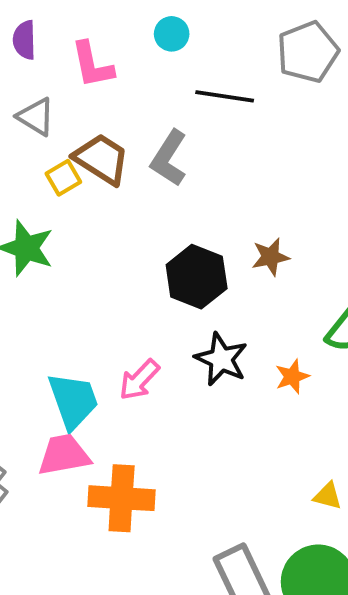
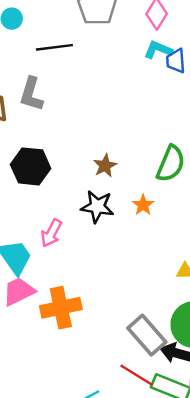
brown star: (271, 257) -> (105, 166), moved
black hexagon: (197, 277) -> (31, 166), moved

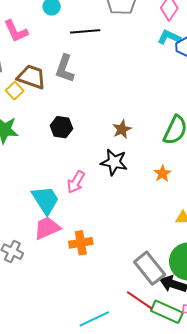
black hexagon: (31, 166) -> (61, 127), size x0.7
orange star: (143, 205) -> (162, 174), moved
orange cross: (61, 308) -> (81, 243), size x0.7

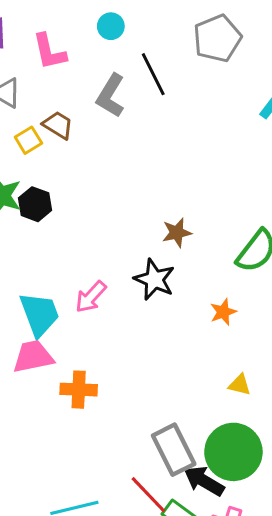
black line: (85, 31) -> (153, 74), turned 56
gray L-shape: (65, 69) -> (111, 96), moved
brown trapezoid: (31, 77) -> (58, 125), size x0.7
black hexagon: (61, 127) -> (35, 204), moved

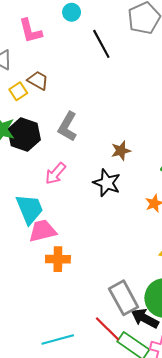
gray L-shape: (111, 96) -> (68, 127), moved
black hexagon: (35, 204) -> (24, 135), size x1.4
pink arrow: (91, 297) -> (55, 174), moved
pink trapezoid: (33, 357) -> (42, 231), moved

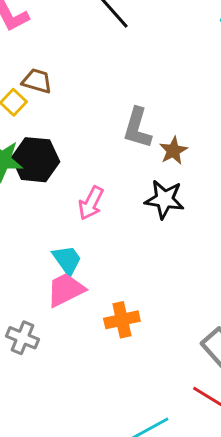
gray L-shape: (68, 127) -> (137, 128), moved
cyan trapezoid: (30, 209) -> (67, 260), size x0.7
pink trapezoid: (42, 231) -> (66, 290), moved

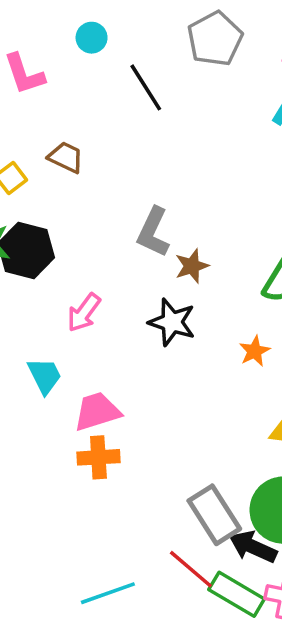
brown trapezoid: (37, 81) -> (66, 157), moved
pink trapezoid: (66, 290) -> (97, 411), moved

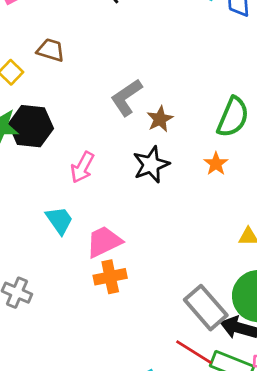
gray L-shape: (153, 232) -> (126, 97), turned 39
black star: (172, 322) -> (151, 165), turned -30
orange star: (255, 351) -> (216, 164), moved

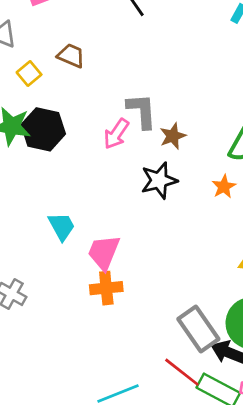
gray L-shape: (126, 97) -> (142, 111), turned 114
pink arrow: (82, 167) -> (116, 134), moved
pink trapezoid: (104, 242) -> (104, 252), turned -48

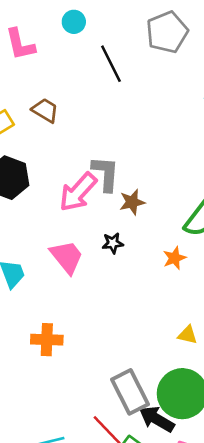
pink arrow: (116, 134) -> (78, 192), size x1.4
black star: (159, 180) -> (113, 243), size x0.6
pink trapezoid: (104, 252) -> (67, 257), moved, turned 111

